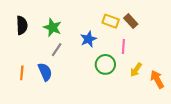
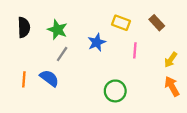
brown rectangle: (131, 21) -> (157, 23), moved
green circle: (105, 64) -> (115, 91), moved
yellow arrow: (136, 70) -> (171, 60), moved
blue semicircle: (45, 72) -> (49, 78), turned -30

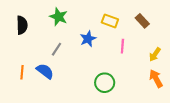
green star: (57, 30) -> (59, 17), moved

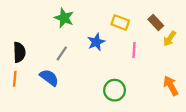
black semicircle: (22, 25) -> (19, 52), moved
yellow arrow: (155, 54) -> (170, 39), moved
orange line: (22, 72) -> (15, 79), moved

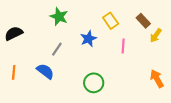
yellow rectangle: (120, 22) -> (111, 21), turned 35
black semicircle: (19, 52) -> (14, 33), moved, turned -114
green circle: (115, 90) -> (94, 83), moved

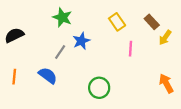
blue star: (88, 39) -> (81, 41), moved

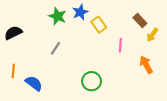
yellow rectangle: (117, 22) -> (99, 25), moved
blue star: (81, 41) -> (80, 12), moved
blue semicircle: (48, 75) -> (34, 83), moved
orange arrow: (166, 83) -> (146, 65), moved

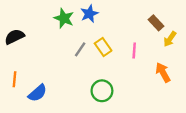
yellow rectangle: (99, 25) -> (103, 47), moved
gray line: (55, 48) -> (80, 49), moved
blue semicircle: (34, 83) -> (38, 93), turned 102

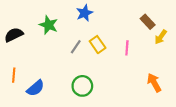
green star: (64, 18) -> (49, 25), moved
orange arrow: (163, 72) -> (154, 83), moved
green circle: (102, 91) -> (82, 86), moved

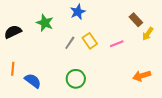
pink line: (127, 48) -> (117, 44), turned 64
orange arrow: (154, 83) -> (142, 76), turned -78
blue semicircle: (36, 88) -> (33, 81), turned -102

